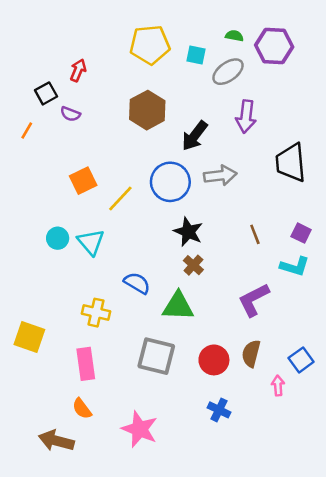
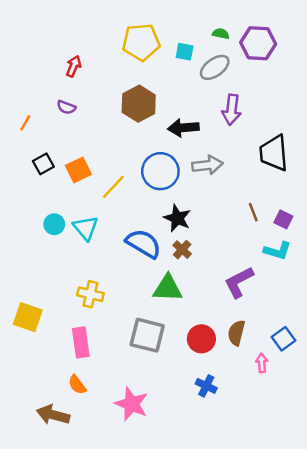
black square: (46, 93) -> (43, 164), moved
black arrow: (195, 136) -> (183, 128), turned 48
brown line: (255, 234) -> (253, 212), moved
blue semicircle: (137, 283) -> (144, 244), moved, size x1.4

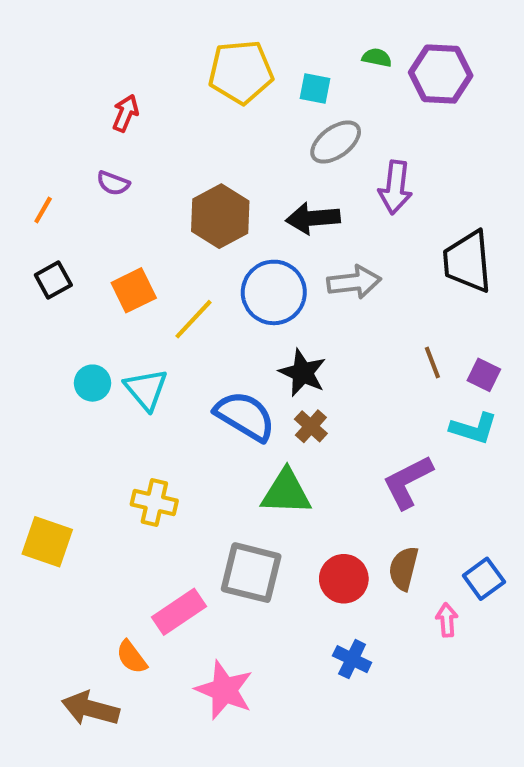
gray ellipse: (215, 67) -> (336, 142), moved
brown hexagon: (139, 104) -> (220, 216), moved
black square: (43, 164) -> (53, 280), moved
pink rectangle: (81, 342) -> (179, 612), moved, turned 64

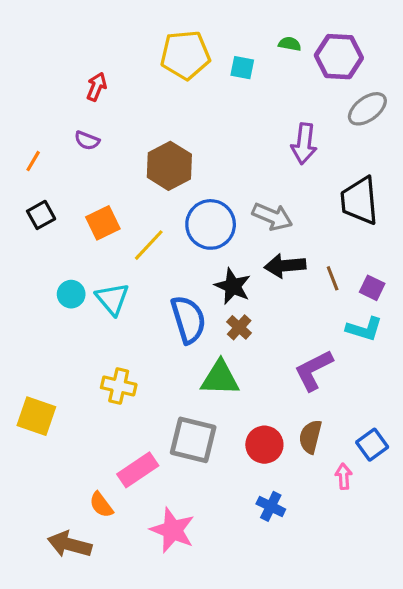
gray ellipse: (336, 142) -> (367, 109), moved
black arrow: (313, 218) -> (285, 266), moved
gray arrow: (354, 282) -> (272, 217), turned 30
blue semicircle: (245, 416) -> (188, 319), turned 42

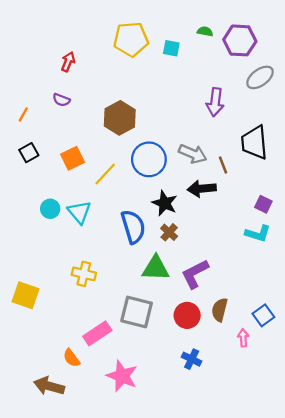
brown line: (333, 278) -> (223, 165), moved
purple L-shape: (314, 370) -> (195, 274), moved

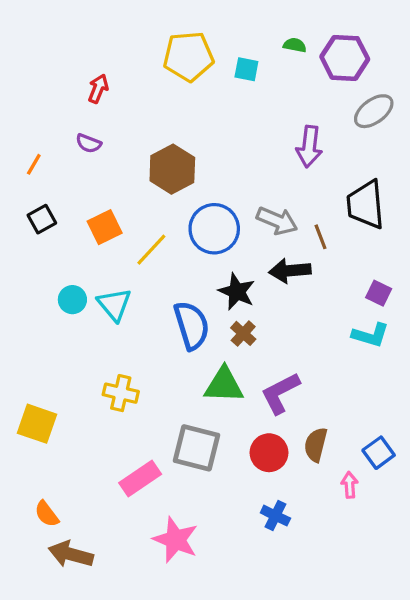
orange semicircle: (71, 358) -> (47, 514), moved

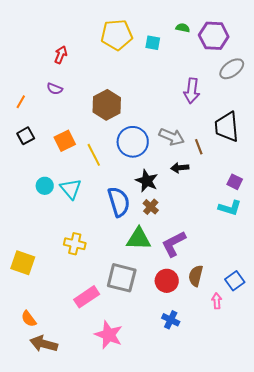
yellow line: (151, 250) -> (94, 155), turned -70
black arrow: (290, 271) -> (180, 168), size x0.7

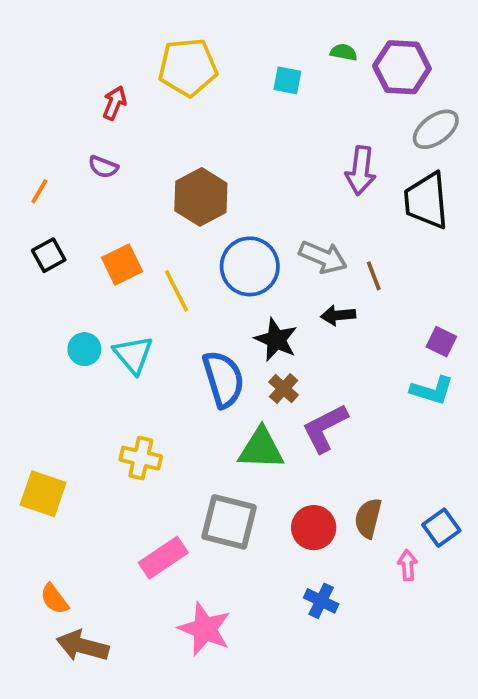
yellow pentagon: (117, 35) -> (188, 67), moved
black trapezoid: (227, 127) -> (426, 201), moved
purple L-shape: (174, 244) -> (325, 428), moved

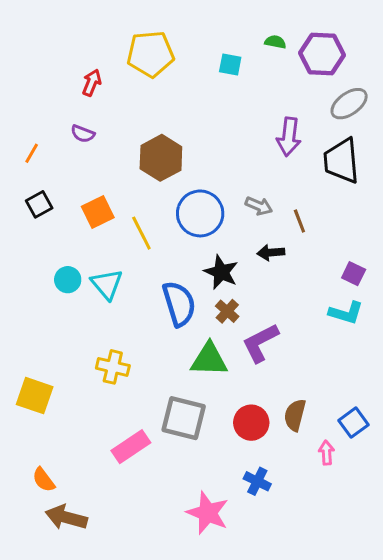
gray arrow: (323, 257) -> (259, 206), size x0.7
pink star: (205, 629) -> (208, 513), moved

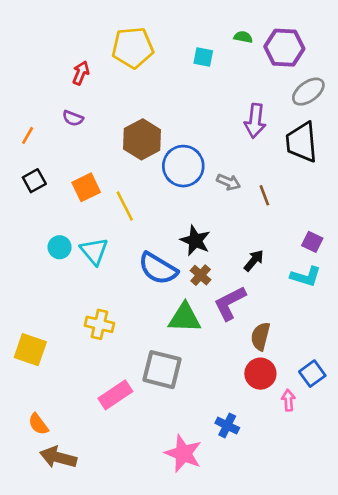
blue circle: (200, 213) -> (183, 166), moved
black arrow: (271, 253) -> (254, 261), moved, turned 135
blue semicircle: (179, 304) -> (158, 268), turned 138
brown semicircle: (295, 415) -> (260, 336), moved
red circle: (251, 423) -> (260, 374), moved

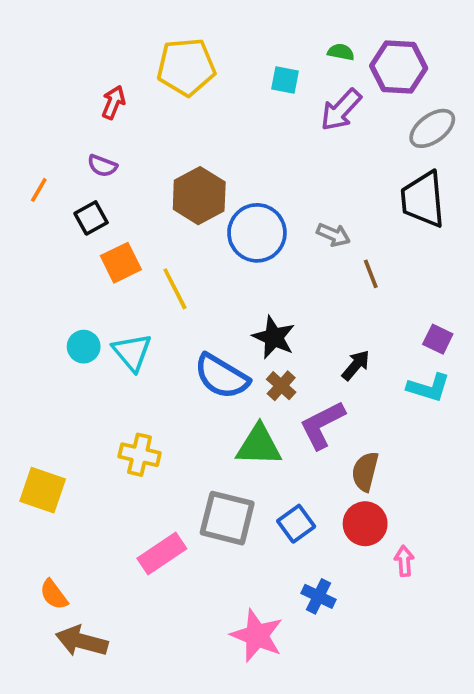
purple arrow: (255, 121) -> (341, 110), moved, turned 36
black square: (34, 181) -> (91, 218), moved
gray arrow: (228, 182) -> (333, 235), moved
blue square: (312, 374) -> (296, 524), moved

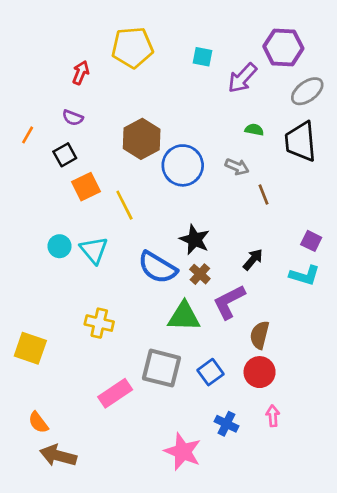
green semicircle: (341, 52) -> (254, 130), moved
pink arrow: (404, 561) -> (273, 416), moved

